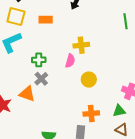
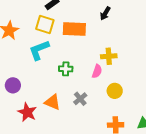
orange rectangle: (46, 20) -> (74, 29), size x1.6
gray cross: (41, 79) -> (80, 99), moved

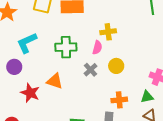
cyan L-shape: (39, 50) -> (27, 43), moved
green cross: (66, 69) -> (66, 47), size x1.5
gray cross: (80, 99) -> (90, 70), moved

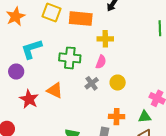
yellow cross: (108, 32) -> (105, 39), moved

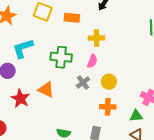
orange rectangle: (81, 19) -> (72, 18), size x0.7
orange cross: (117, 117) -> (108, 107), moved

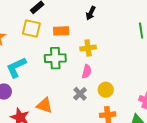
green cross: (61, 57) -> (55, 58), moved

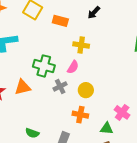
green cross: (55, 58) -> (44, 66), moved
orange triangle: (44, 105) -> (23, 87), turned -48

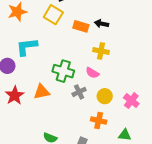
black arrow: (94, 12) -> (101, 24), moved, turned 56
pink semicircle: (73, 67) -> (92, 73), turned 88
pink cross: (122, 112) -> (131, 101), moved

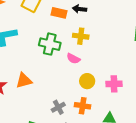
green cross: (63, 71) -> (50, 44), moved
gray cross: (79, 92) -> (58, 107), moved
pink cross: (131, 101) -> (114, 84), turned -35

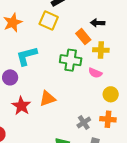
orange rectangle: (59, 13) -> (83, 37), moved, turned 42

